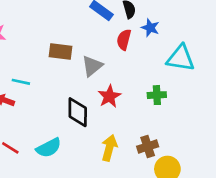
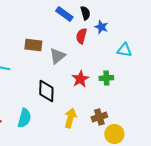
cyan triangle: (181, 58) -> (124, 50), size x0.7
red star: (109, 96) -> (80, 79), moved
cyan semicircle: (49, 148) -> (24, 118), turned -48

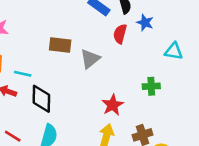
red star: (80, 79) -> (113, 105), moved
black diamond: (46, 91) -> (41, 99), moved

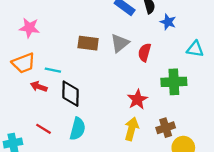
red semicircle: (120, 34) -> (145, 52), moved
gray triangle: (90, 59) -> (120, 43), moved
green cross: (151, 86) -> (174, 82), size x1.5

